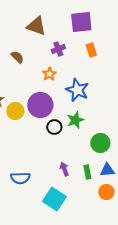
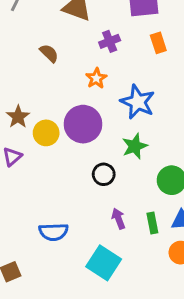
black circle: (54, 127) -> (104, 174), moved

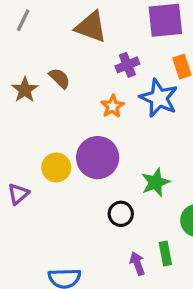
blue star: (138, 102) -> (159, 98), moved
brown star: (18, 117) -> (25, 90), moved
green rectangle: (152, 223) -> (165, 254), moved

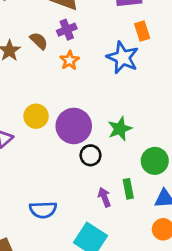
purple cross: (127, 65) -> (67, 30), moved
orange star: (112, 106) -> (70, 60), moved
purple circle: (98, 158) -> (74, 126), moved

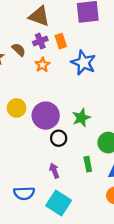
orange rectangle: (142, 31) -> (61, 41), moved
purple arrow: (104, 197) -> (54, 171), moved
blue semicircle: (43, 210) -> (24, 193), moved

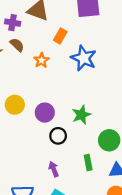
purple cross: (40, 41) -> (13, 23), moved, turned 32
orange rectangle: (61, 41) -> (60, 36), turned 48
purple circle: (46, 116) -> (45, 113), size x0.7

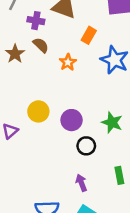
green star: (81, 115) -> (112, 123), turned -30

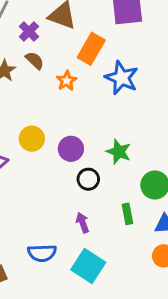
purple cross: (36, 21) -> (29, 31), turned 35
orange rectangle: (89, 35) -> (91, 49), size x1.5

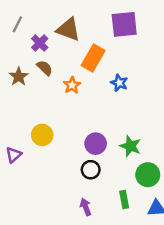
blue star: (122, 78) -> (119, 83), size x0.6
purple circle: (71, 149) -> (96, 144), moved
green star: (119, 152) -> (130, 146), moved

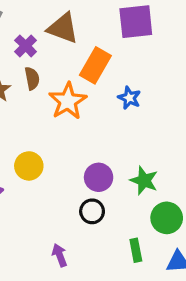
brown semicircle: (45, 68) -> (32, 78), turned 35
orange star: (72, 85) -> (68, 101), size x1.6
purple arrow: (86, 207) -> (60, 255), moved

